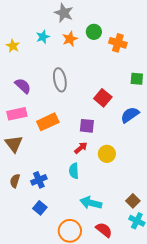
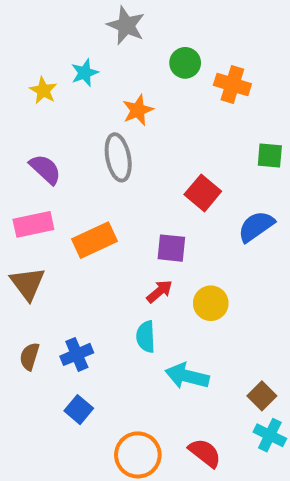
orange star: (70, 39) -> (138, 110), moved
yellow star: (13, 46) -> (43, 90), moved
cyan arrow: (91, 203) -> (187, 376), moved

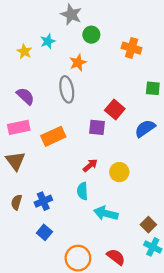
green circle: (185, 63) -> (91, 35), moved
purple square: (171, 248) -> (97, 127), moved

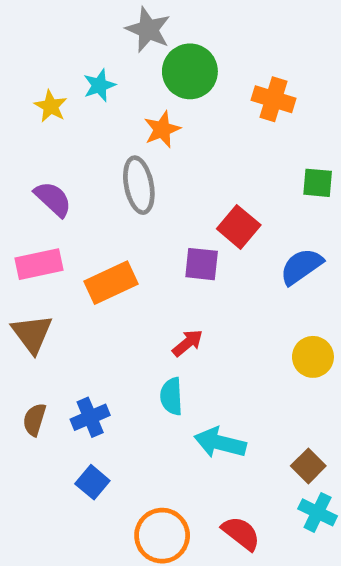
green circle: (91, 35) -> (190, 71), size x1.5
yellow circle: (119, 172) -> (313, 357), moved

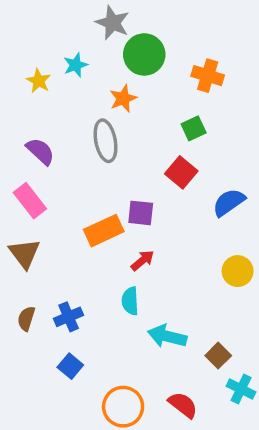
green square: (318, 183) -> (194, 128), moved, turned -30
pink rectangle: (39, 264) -> (30, 201), turned 64
purple square: (202, 264) -> (141, 213), moved
orange rectangle: (111, 283) -> (104, 231), moved
brown square: (308, 466) -> (218, 356), moved

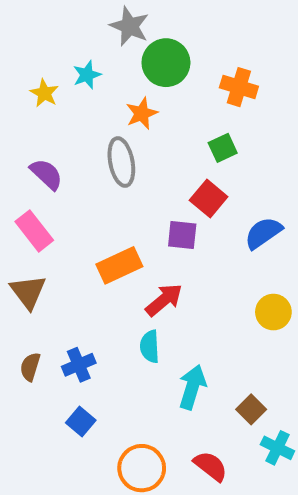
purple square: (141, 213) -> (182, 235), moved
red arrow: (142, 260) -> (164, 300), size x1.4
cyan arrow: (167, 336) -> (192, 387), turned 93

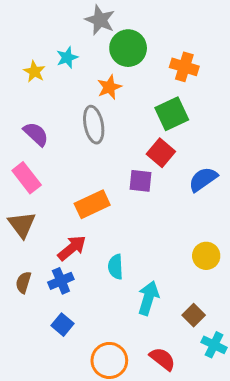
green square: (223, 148) -> (172, 114), size x1.5
red arrow: (164, 300) -> (72, 248), moved
yellow circle: (273, 312) -> (206, 256), moved

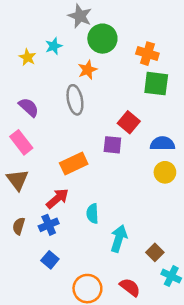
green square: (172, 114) -> (156, 84), moved, turned 32
blue semicircle: (203, 179) -> (162, 144), turned 35
yellow circle: (206, 256) -> (165, 172), moved

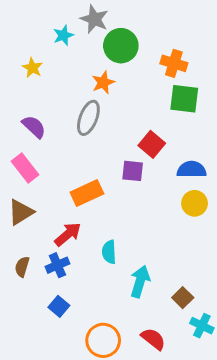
cyan star: (54, 46) -> (63, 35), moved
gray ellipse: (75, 100) -> (88, 118), turned 32
brown triangle: (17, 180) -> (21, 212), turned 35

